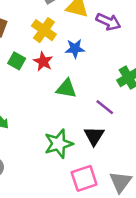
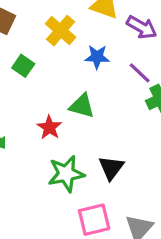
red star: (43, 62) -> (49, 127), moved
purple line: (105, 107) -> (140, 73), moved

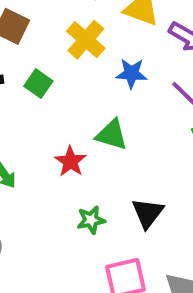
green star: (66, 174) -> (91, 220), size x0.6

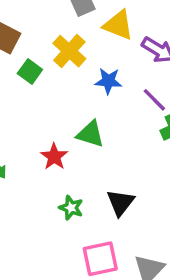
green square: (38, 84) -> (30, 71), moved
green star: (91, 220) -> (71, 208), turned 30

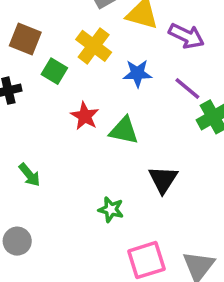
red star: (54, 157) -> (85, 116), moved
black triangle: (120, 203) -> (163, 179), moved

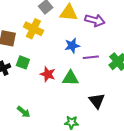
yellow cross: (94, 46) -> (33, 29), moved
green square: (54, 71) -> (23, 62), moved
purple line: (187, 88) -> (91, 57), moved, turned -35

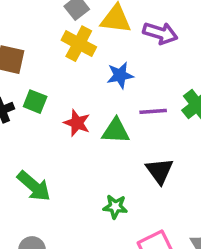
yellow cross: (33, 29) -> (79, 44), moved
purple line: (91, 57) -> (153, 111), moved
green arrow: (24, 112) -> (34, 186), size x1.5

